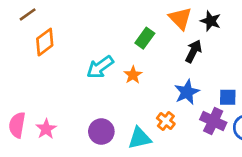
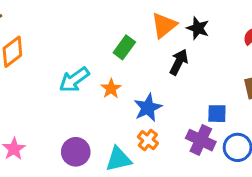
orange triangle: (180, 18) -> (164, 25), turned 35
blue star: (187, 92) -> (148, 108), moved

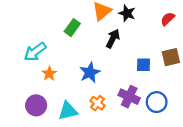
orange star: (111, 89) -> (49, 74), moved
blue square: (217, 114) -> (143, 65), moved
orange cross: (148, 140) -> (97, 103), moved

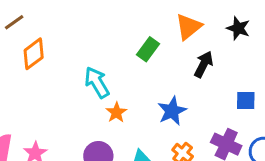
black star: (127, 13) -> (238, 28), moved
cyan arrow: (35, 52) -> (97, 82), turned 95

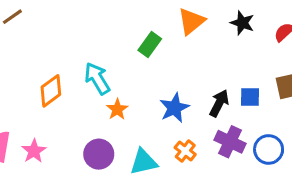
orange diamond: (34, 54) -> (51, 91), moved
black arrow: (204, 64) -> (219, 103), moved

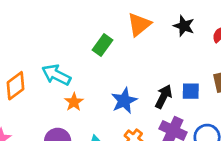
cyan arrow: (97, 78) -> (56, 75), turned -32

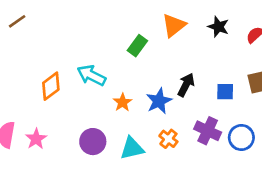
black arrow: (164, 97) -> (186, 85), moved
orange star: (74, 102) -> (122, 102), moved

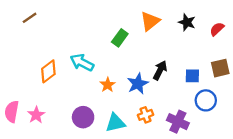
brown line: (17, 21) -> (30, 18), moved
purple cross: (208, 131) -> (178, 122), moved
blue circle: (241, 137) -> (206, 100), moved
orange cross: (168, 139) -> (146, 115), turned 32

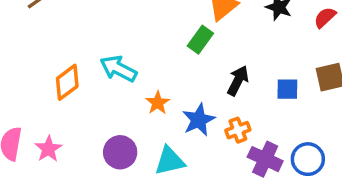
green rectangle: (120, 38) -> (200, 40), moved
blue star: (138, 84) -> (199, 120), moved
blue circle: (206, 100) -> (308, 159), moved
orange cross: (146, 115) -> (238, 130), moved

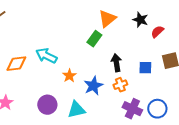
red semicircle: (325, 17) -> (157, 32), moved
black arrow: (238, 81) -> (116, 63), turned -36
orange diamond: (67, 82) -> (16, 64), turned 30
orange cross: (238, 130) -> (120, 85), moved

